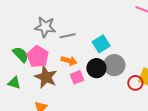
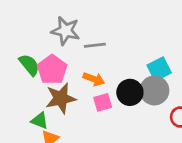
cyan square: (101, 44) -> (159, 69), moved
brown star: (46, 77) -> (61, 98), turned 30
green triangle: (14, 83) -> (40, 121), moved

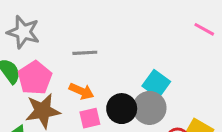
gray star: (66, 31) -> (23, 32), moved
cyan square: (159, 69) -> (156, 84), turned -30

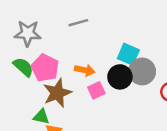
gray line: (85, 53) -> (78, 23), moved
cyan square: (156, 84) -> (128, 54), moved

